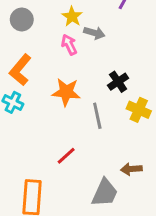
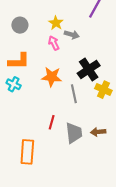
orange L-shape: (20, 70) -> (19, 61), turned -130
black cross: (118, 82) -> (89, 69), size x1.5
red line: (66, 156) -> (52, 122), turned -32
gray trapezoid: (105, 193) -> (74, 133), moved, turned -30

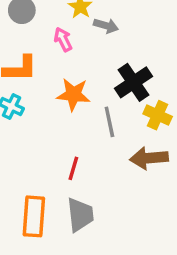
pink arrow: (54, 43) -> (63, 39), moved
brown arrow: (98, 132) -> (149, 158), moved, size x1.5
gray trapezoid: (74, 133) -> (80, 215), moved

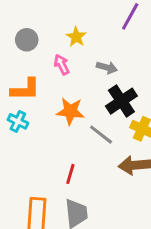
gray arrow: (106, 26) -> (107, 67), moved
gray line: (109, 122) -> (101, 135), turned -40

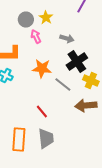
gray circle: (27, 40) -> (26, 20), moved
red line: (70, 174) -> (42, 112), turned -56

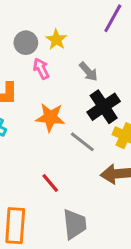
gray arrow: (67, 38) -> (88, 72), turned 32
gray trapezoid: (46, 138) -> (75, 224), moved

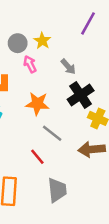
gray line: (82, 142) -> (52, 133), moved

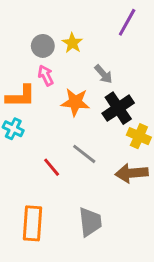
pink arrow: (30, 64) -> (46, 76), moved
orange star: (37, 104) -> (75, 102), moved
red line: (37, 157) -> (52, 167), moved

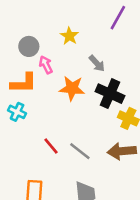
gray circle: (43, 46) -> (29, 46), moved
black cross: (118, 108) -> (110, 94), turned -32
gray line: (84, 154) -> (80, 151), moved

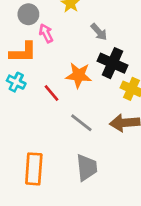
orange star: (72, 88) -> (79, 75), moved
red line: (51, 146) -> (51, 93), moved

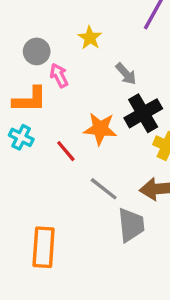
black cross: (112, 63) -> (143, 113), turned 36
gray trapezoid: (87, 168) -> (131, 225), moved

